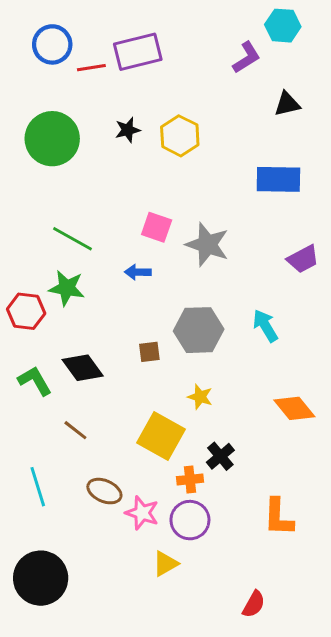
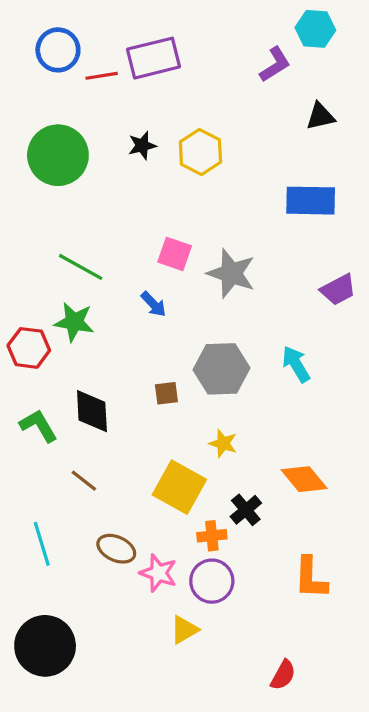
blue arrow: (138, 272) -> (154, 304), turned -135
black diamond: (83, 368) -> (92, 411), turned 33
orange diamond: (294, 408) -> (304, 479), moved

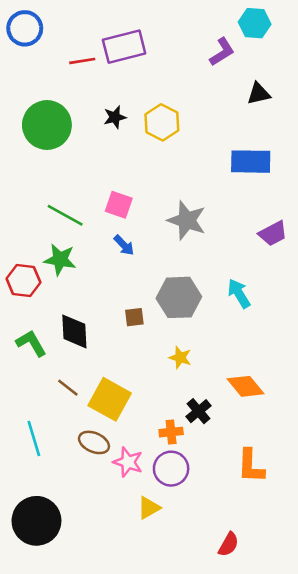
blue circle: (58, 50) -> (25, 28), moved
pink square: (175, 254) -> (119, 205), moved
yellow square: (179, 487) -> (110, 399), moved

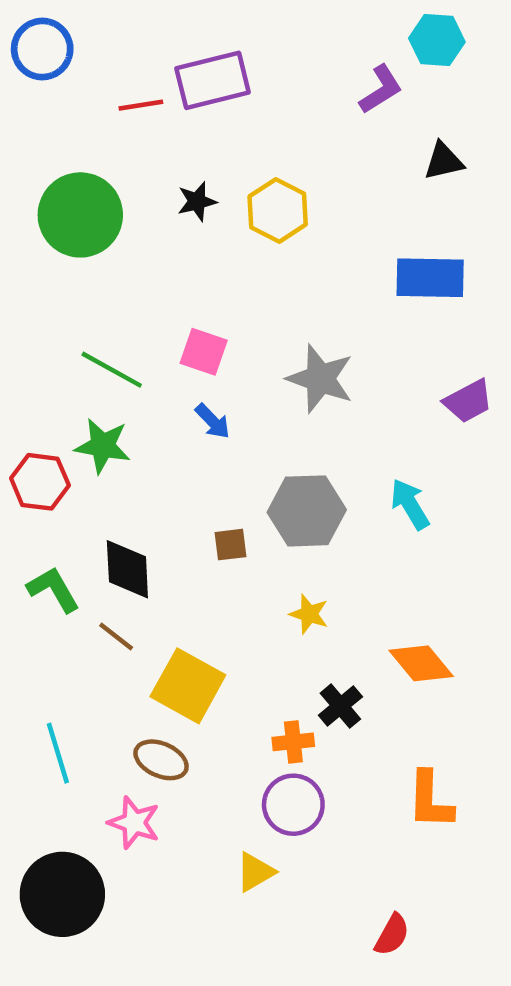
brown line: (68, 388) -> (116, 637), moved
pink star: (128, 462) -> (134, 823), moved

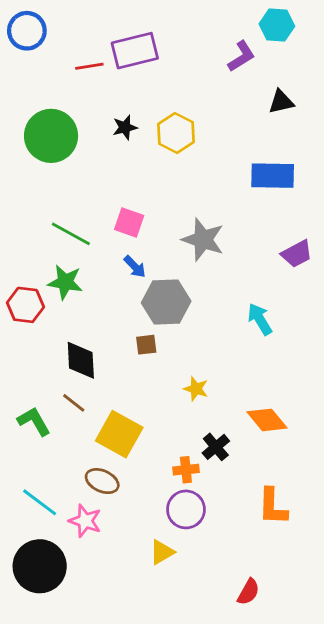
gray hexagon: (307, 511) -> (166, 302), moved
green L-shape: (53, 589) -> (34, 421), moved
cyan line: (58, 753) -> (40, 502), moved, turned -36

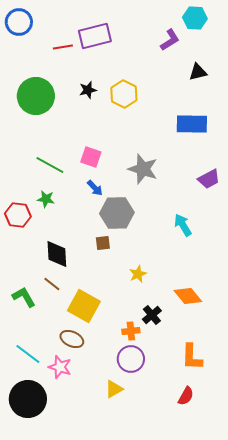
green star: (65, 282) -> (46, 199), size x0.7
yellow star: (196, 389) -> (138, 274), turned 30
red semicircle: (248, 592) -> (186, 396), moved

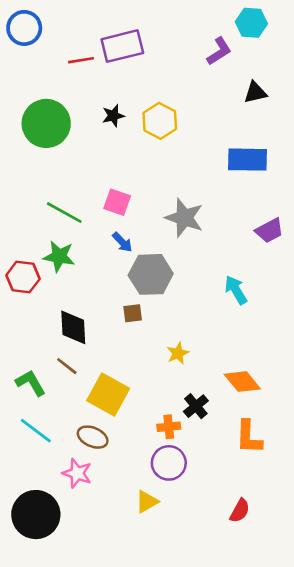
green star: (46, 199) -> (59, 256), size x1.4
cyan line: (28, 354) -> (36, 431), moved
orange L-shape: (192, 357) -> (249, 437), moved

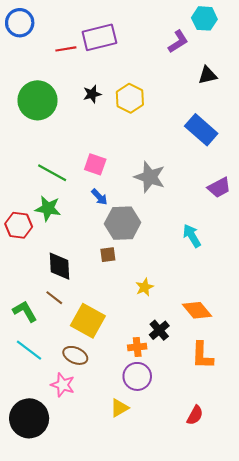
blue rectangle: (248, 160) -> (201, 130), turned 40

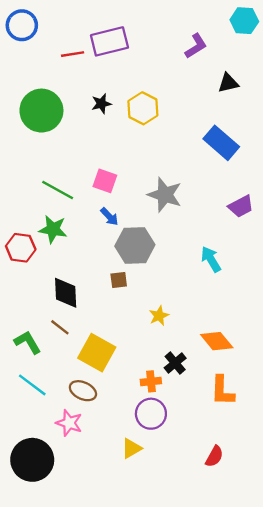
cyan hexagon: (204, 18) -> (244, 21), moved

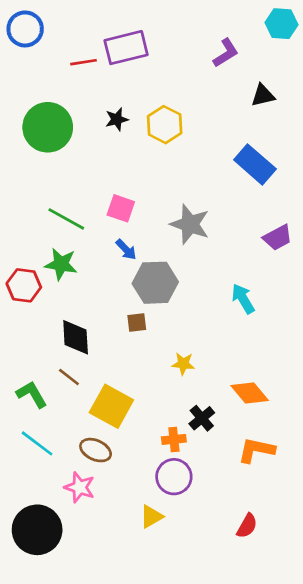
yellow star: (159, 316) -> (183, 364), turned 30
orange L-shape: (222, 391) -> (256, 450), turned 100

